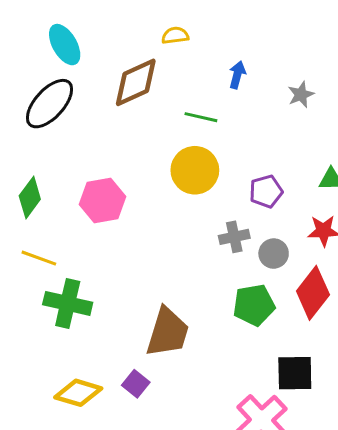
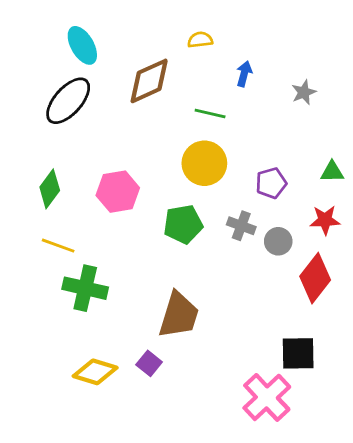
yellow semicircle: (175, 35) -> (200, 40), moved
gray cross: (234, 237) -> (241, 226), turned 32
green pentagon: (254, 305) -> (183, 224), moved

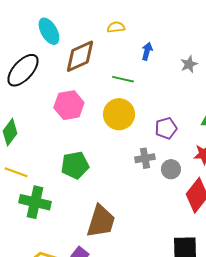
cyan ellipse: (82, 45) -> (49, 31), moved
pink hexagon: (118, 192) -> (69, 105), moved
green pentagon: (183, 224) -> (75, 165), moved
gray cross: (241, 226) -> (145, 158), turned -30

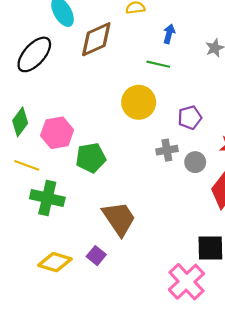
green line: (123, 79) -> (158, 64), moved
pink hexagon: (69, 105) -> (57, 133), moved
brown trapezoid: (101, 221) -> (119, 219), turned -51

